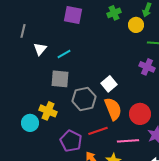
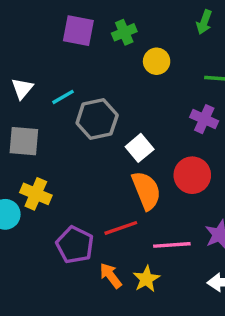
green cross: (114, 13) -> (124, 32), moved
yellow circle: (136, 25) -> (157, 61), moved
gray square: (60, 79) -> (24, 141), moved
gray hexagon: (84, 99) -> (97, 119), moved
red circle: (140, 114) -> (192, 175), moved

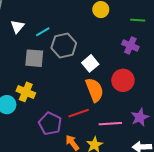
gray square: (24, 141) -> (34, 58), moved

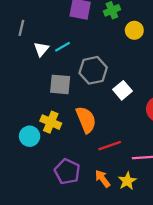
cyan line: (43, 32) -> (63, 47), moved
orange semicircle: (94, 90) -> (86, 120), moved
purple pentagon: (50, 124) -> (67, 172), moved

